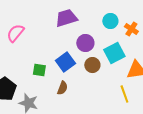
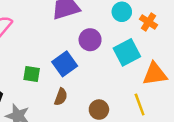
brown circle: (92, 65) -> (99, 110), moved

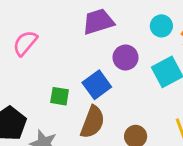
brown semicircle: (61, 97) -> (93, 122), size x1.6

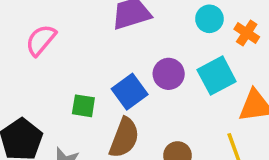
purple circle: (126, 57) -> (169, 74), moved

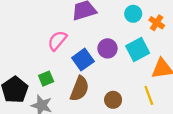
pink semicircle: (41, 40) -> (57, 41), moved
green square: (83, 106) -> (46, 79), moved, turned -32

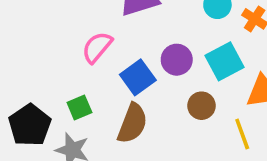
brown circle: (113, 100) -> (201, 106), moved

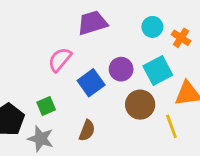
brown circle: (201, 106) -> (140, 105), size x1.4
brown semicircle: (132, 123) -> (87, 130), moved, size x0.7

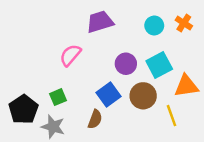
orange cross: (181, 38) -> (184, 23), moved
blue square: (91, 83) -> (109, 95), moved

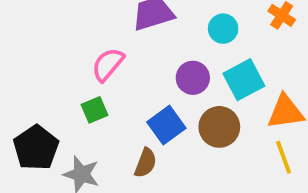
cyan circle: (154, 25) -> (223, 29), moved
green square: (58, 97) -> (95, 110), moved
yellow line: (171, 116) -> (284, 157), moved

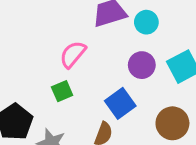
cyan circle: (223, 29) -> (146, 22), moved
brown circle: (219, 127) -> (172, 123), moved

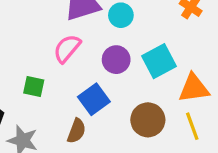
pink semicircle: (73, 54) -> (67, 48), moved
green square: (62, 91) -> (34, 87), turned 35

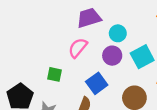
cyan circle: (121, 15) -> (118, 33), moved

